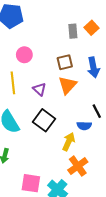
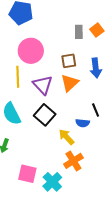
pink circle: (24, 55) -> (31, 51), size x1.6
purple triangle: (40, 89) -> (43, 85), size x1.5
yellow arrow: (69, 142) -> (66, 137), turned -72

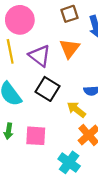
brown square: (69, 61) -> (69, 14), moved
pink square: (27, 174) -> (36, 136), moved

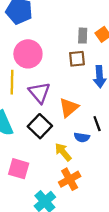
orange triangle: (70, 48) -> (69, 108), moved

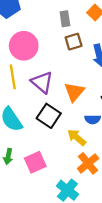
gray rectangle: (83, 36) -> (65, 19), moved
pink square: (19, 169) -> (35, 162), turned -30

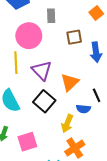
gray rectangle: (65, 19) -> (51, 16), moved
yellow arrow: (77, 137) -> (67, 124), turned -114

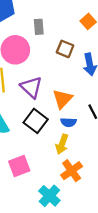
brown square: (74, 37) -> (65, 49), turned 35
blue semicircle: (83, 109) -> (69, 122), moved

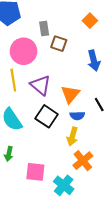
brown square: (65, 49) -> (59, 44), moved
pink square: (19, 166) -> (35, 172), moved, turned 30

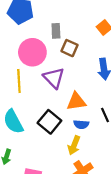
purple triangle: (41, 85) -> (54, 78), moved
orange triangle: (70, 94) -> (76, 101), turned 36

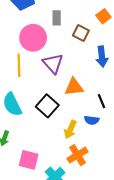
brown square: (70, 48) -> (81, 33), moved
blue semicircle: (81, 124) -> (92, 120), moved

